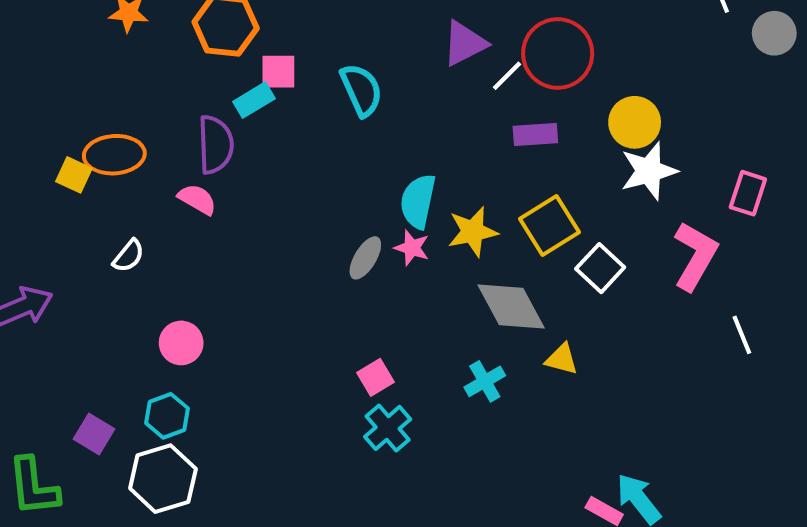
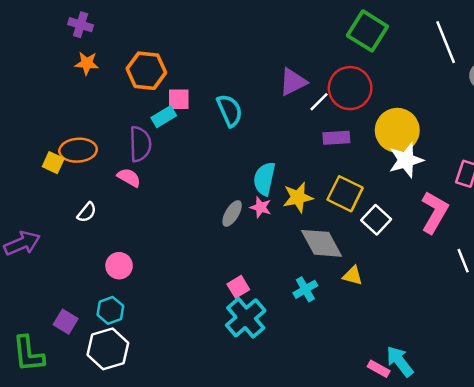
yellow circle: (635, 122) -> (397, 130), size x1.4
yellow square: (550, 226) -> (345, 194), turned -32
cyan cross: (388, 428) -> (246, 318), size x1.4

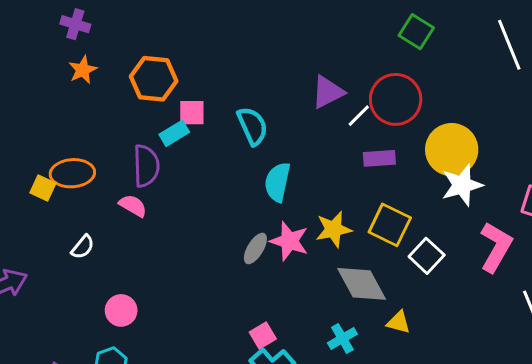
green square: (367, 31) -> (416, 32), size x0.7
orange star: (87, 63) -> (83, 70), turned -30
cyan semicircle: (264, 179) -> (278, 182), moved
pink star: (261, 207) -> (289, 241), size x1.5

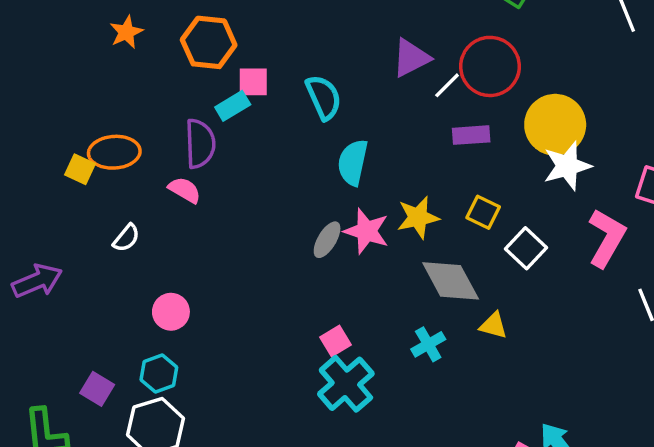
yellow square: (390, 225) -> (483, 212), size x0.7

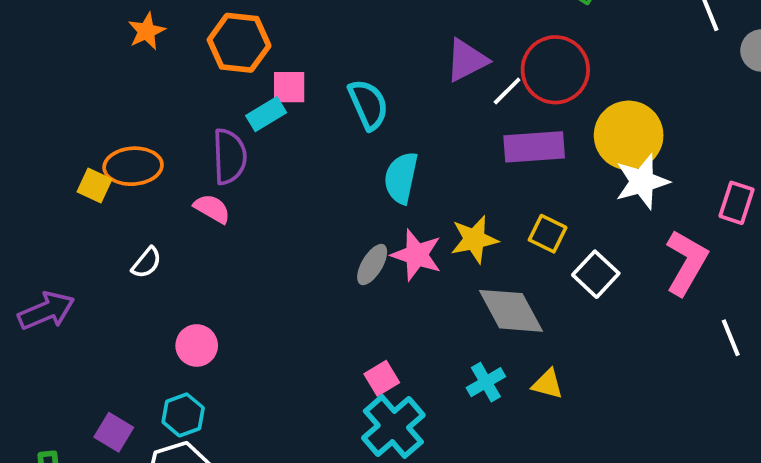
purple rectangle: (471, 135) -> (534, 147), size x1.4
yellow triangle: (493, 325) -> (548, 384), moved

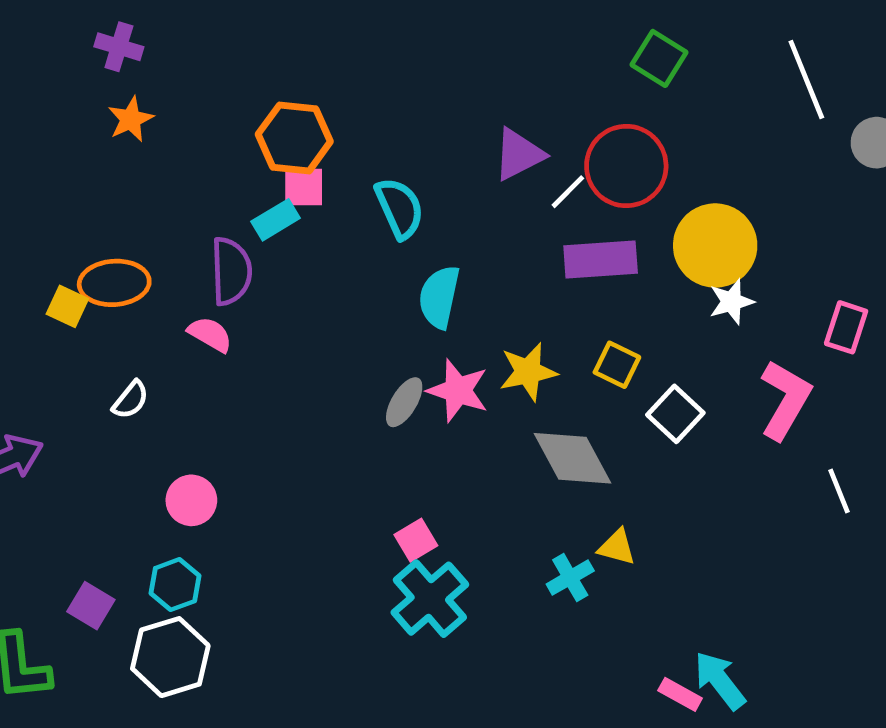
orange hexagon: (239, 43) -> (294, 138), moved
white star: (642, 182) -> (732, 302), size x0.7
cyan cross: (486, 382) -> (570, 578), moved

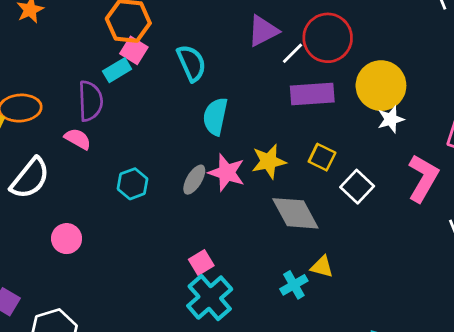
pink square: (304, 187) -> (134, 50), turned 32
white semicircle: (131, 400) -> (30, 178), size x1.8
cyan hexagon: (175, 585) -> (133, 184), moved

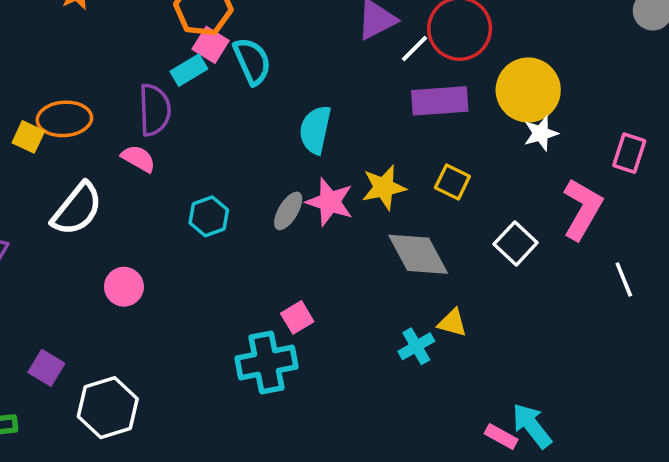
cyan semicircle: (191, 63) -> (252, 61), moved
white square: (357, 187) -> (516, 243), moved
cyan cross: (210, 298) -> (267, 363), moved, turned 30

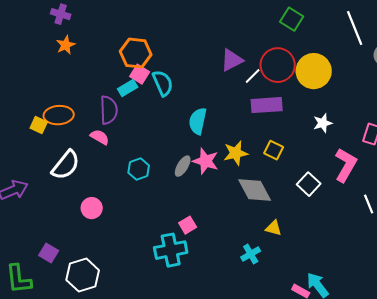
yellow circle: (528, 90) -> (314, 71), moved
cyan cross: (416, 346) -> (251, 254), moved

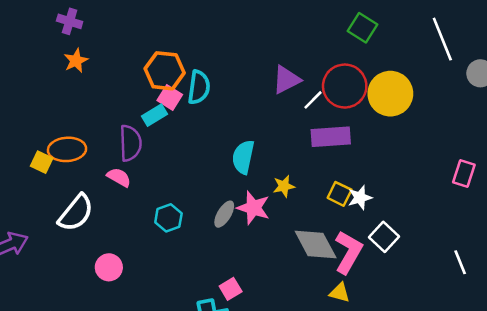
cyan semicircle: (163, 83) -> (199, 87), moved, turned 32
white star: (323, 123) -> (360, 198), moved
yellow star: (236, 153) -> (284, 186), moved, size x0.7
pink L-shape: (346, 165) -> (348, 252), moved

